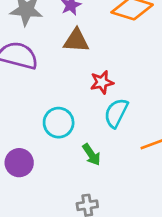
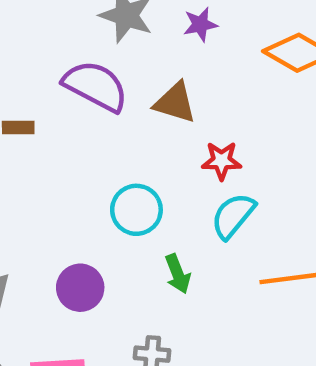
brown triangle: (76, 41) -> (175, 103), moved
purple circle: (19, 163) -> (80, 288), moved

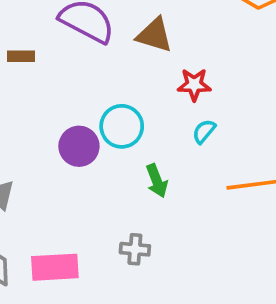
cyan semicircle: (233, 216) -> (204, 131), size x0.6
purple circle: (80, 288) -> (79, 146), moved

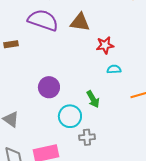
cyan circle: (122, 126) -> (70, 116), moved
cyan semicircle: (204, 131) -> (114, 69), turned 56

